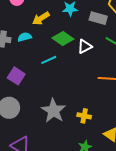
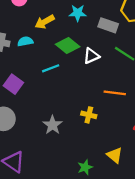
gray star: (53, 111) -> (52, 125), size x0.7
yellow cross: (84, 116) -> (89, 115), moved

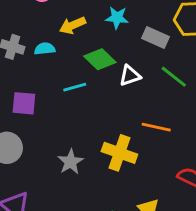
purple square: (13, 84) -> (24, 103), turned -36
yellow cross: (89, 115) -> (119, 153), size x1.6

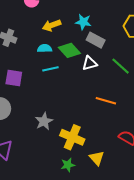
gray rectangle: (155, 37) -> (96, 40), moved
cyan semicircle: (45, 49) -> (45, 48), moved
yellow cross: (119, 153) -> (72, 137), moved

